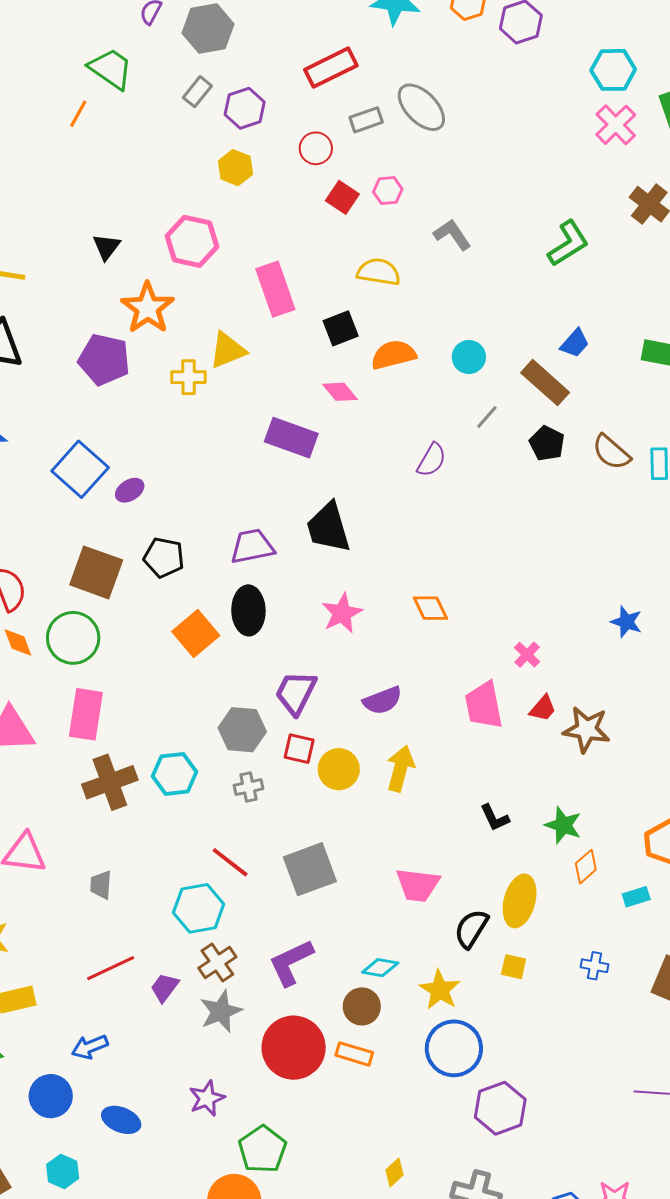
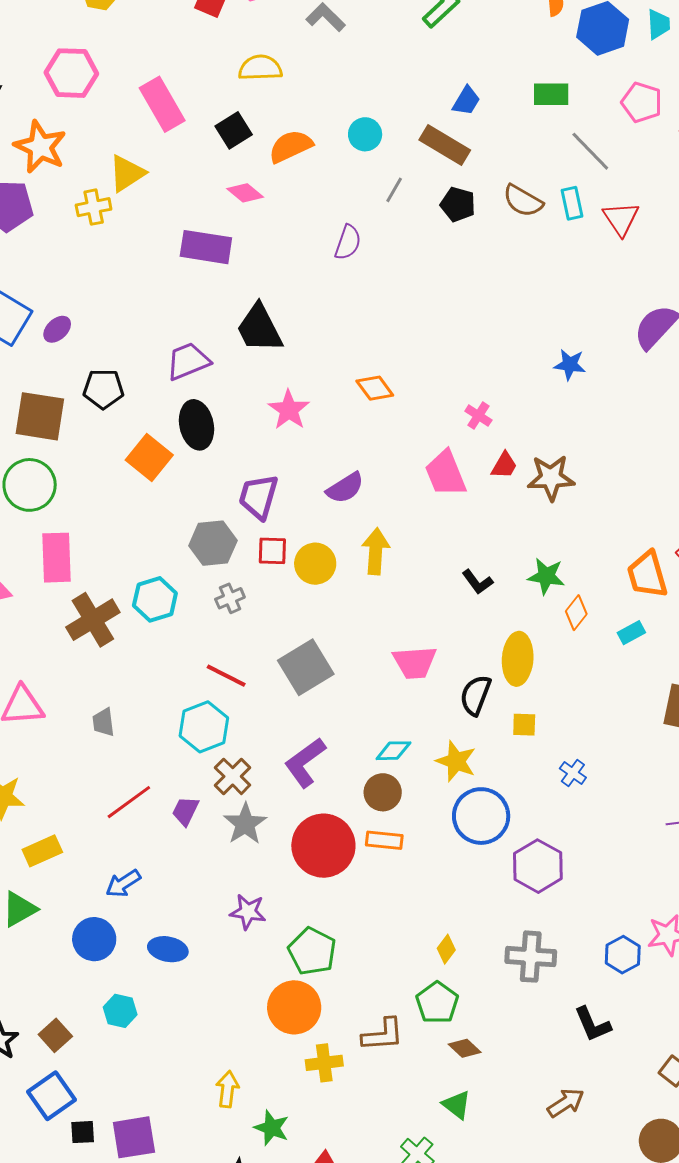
blue cross: (594, 966) -> (573, 773), moved, turned 36
purple star: (207, 1098) -> (248, 912), turned -30

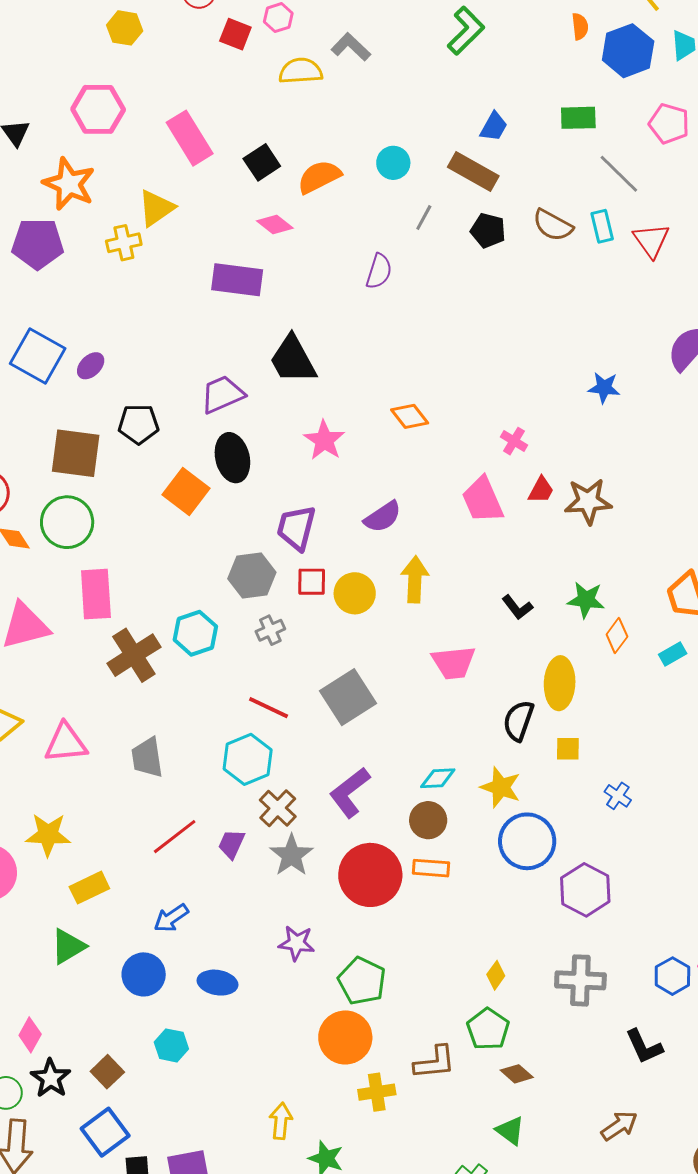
yellow semicircle: (260, 68) -> (301, 71), moved
pink trapezoid: (415, 662) -> (454, 663), moved
gray trapezoid: (103, 722) -> (147, 757), size x1.4

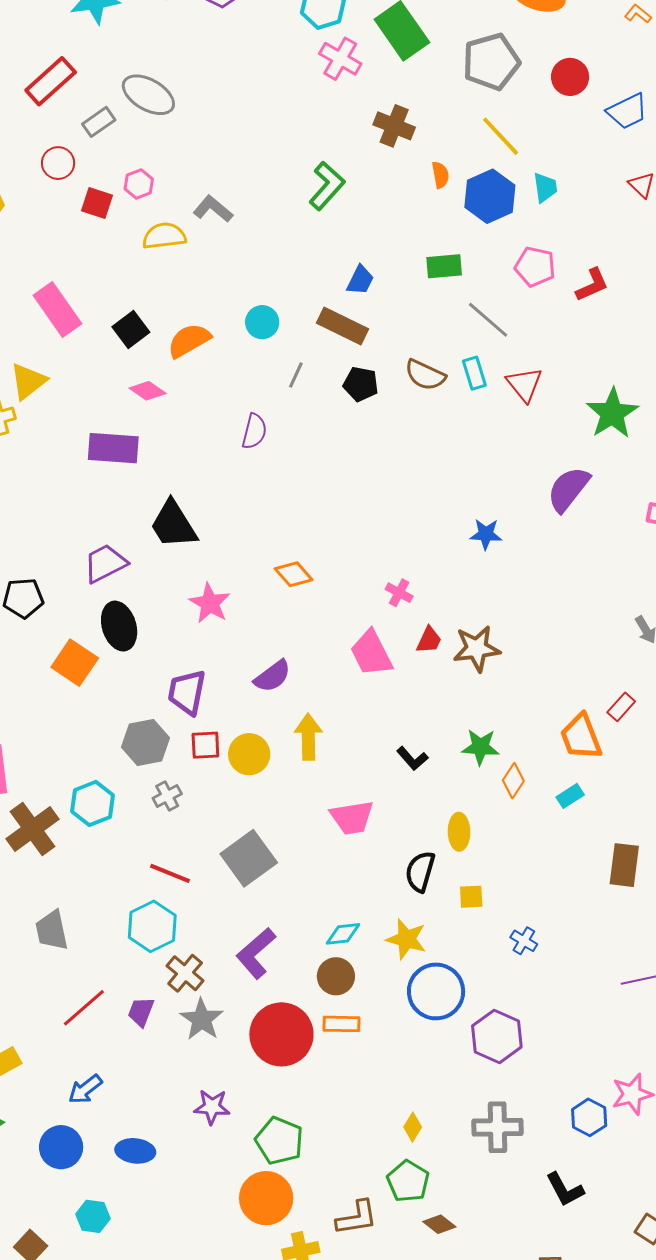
yellow ellipse: (560, 683) -> (459, 832), size x0.7

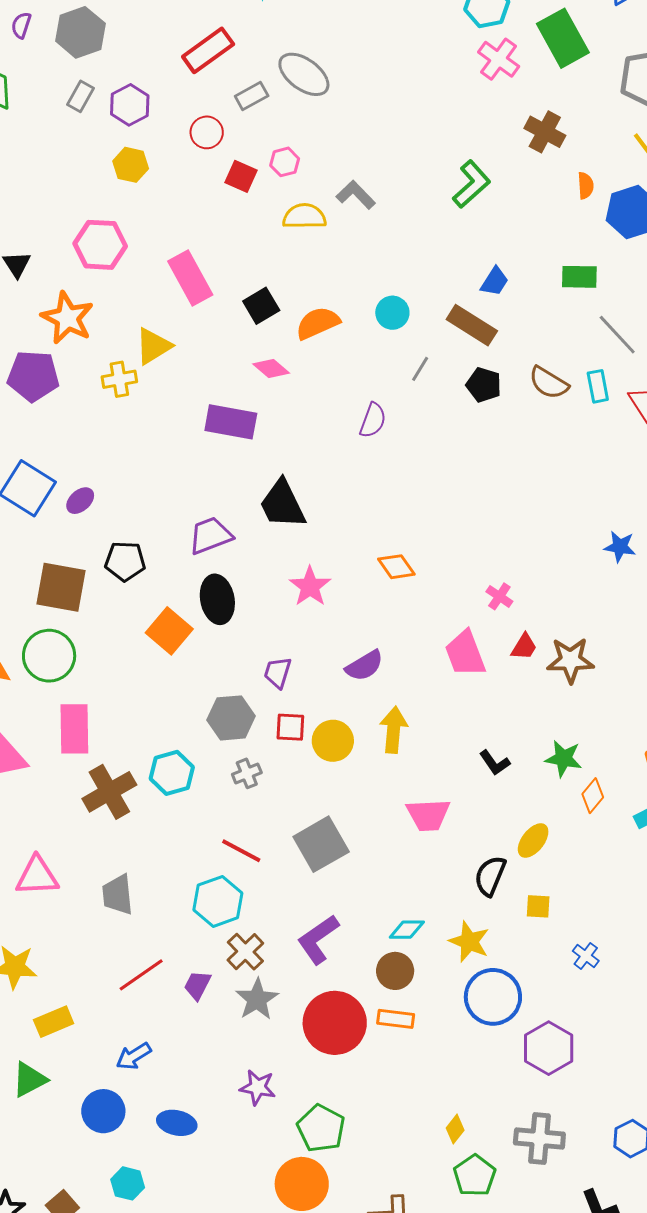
blue star: (486, 534) -> (620, 547), moved
purple trapezoid: (187, 692) -> (278, 672), size x0.7
yellow ellipse: (459, 832) -> (533, 841), turned 33
green pentagon: (408, 1181) -> (475, 1176), moved

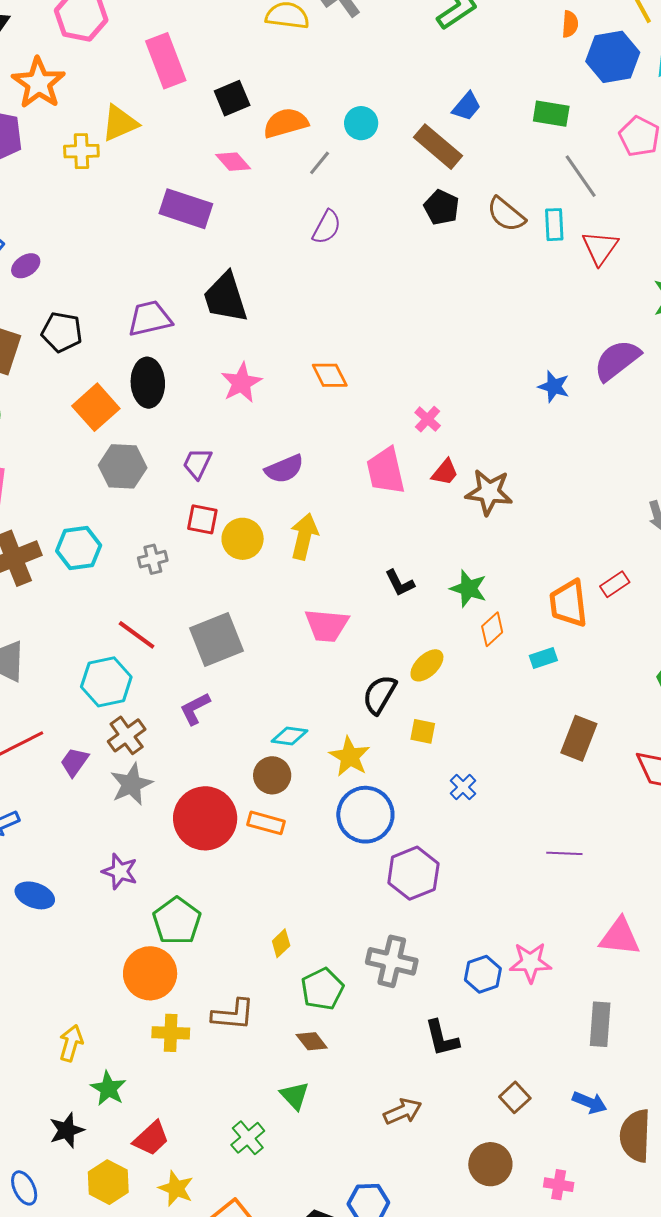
gray line: (420, 369) -> (320, 163), moved
gray hexagon: (231, 718) -> (123, 466), moved
purple L-shape: (318, 939) -> (195, 709), moved, size x0.7
yellow diamond: (455, 1129) -> (281, 943), moved

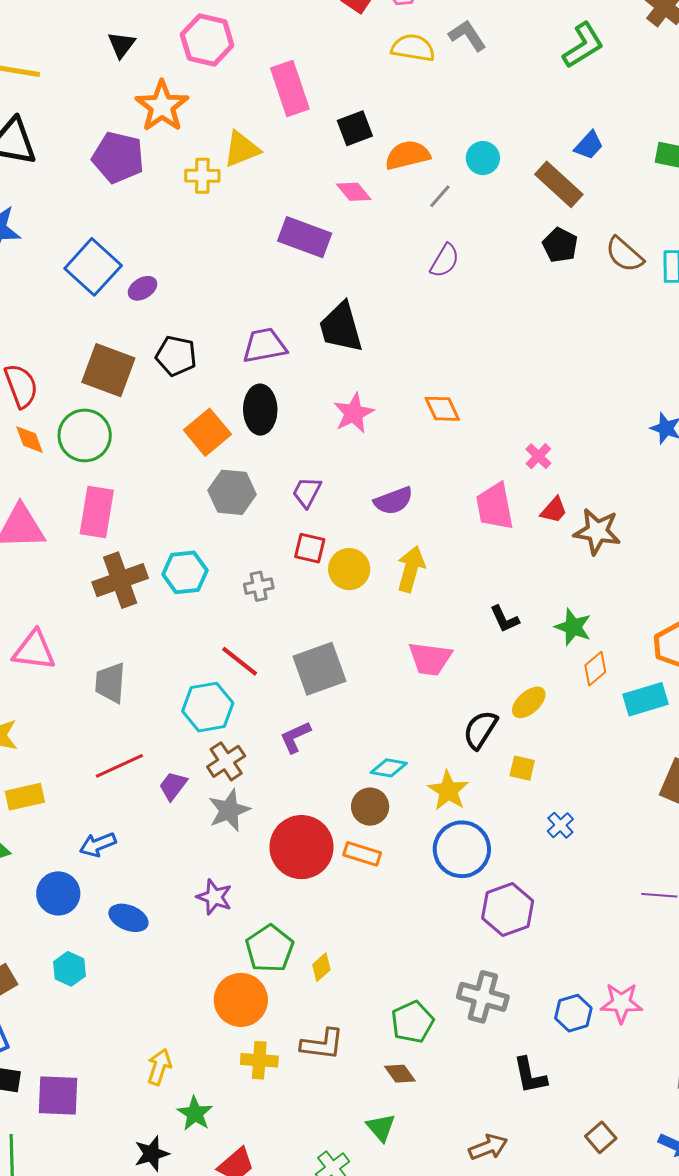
cyan rectangle: (543, 658) -> (645, 699), size x1.6
yellow diamond: (281, 943) -> (321, 967), moved

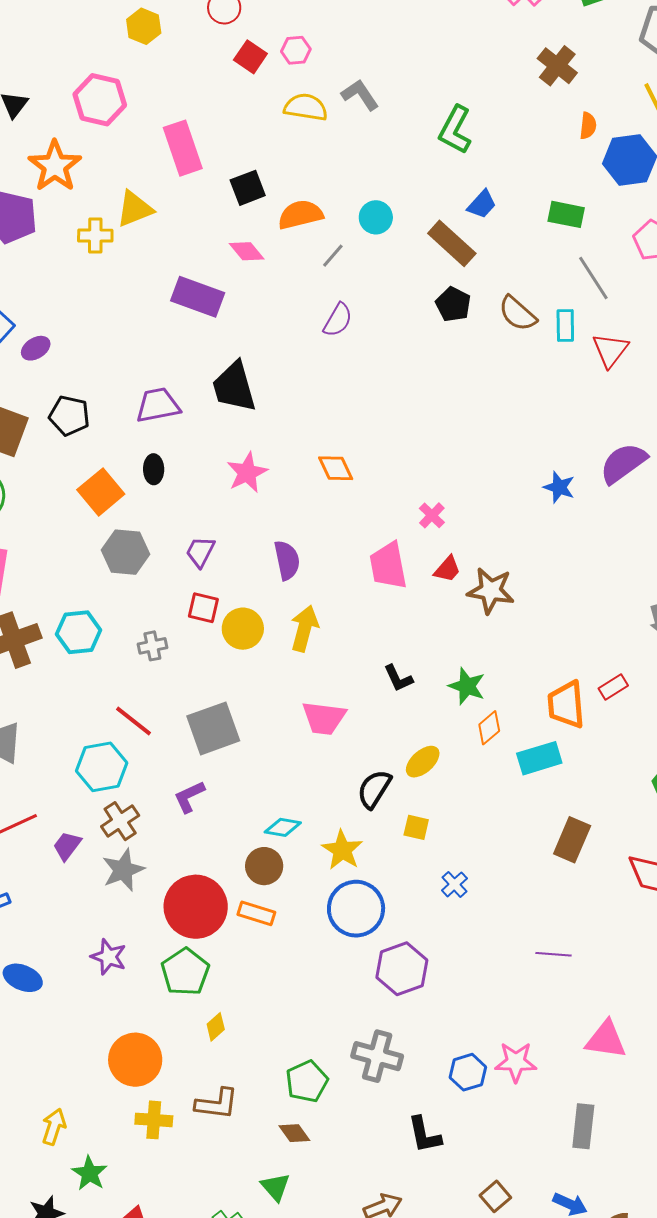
green L-shape: (583, 45) -> (455, 130), moved, turned 150
black ellipse: (260, 410) -> (154, 469), size x0.6
purple semicircle: (393, 501) -> (287, 560), turned -81
green pentagon: (270, 949) -> (185, 972), moved

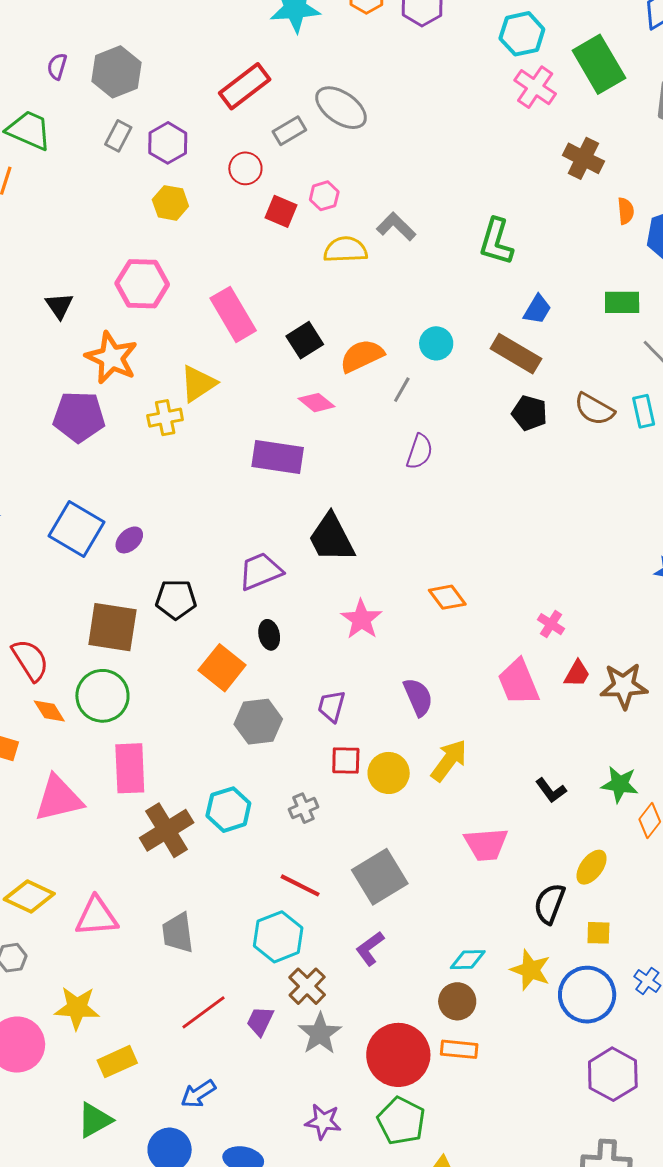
yellow arrow: (304, 628) -> (449, 760), turned 33
blue circle: (356, 909) -> (587, 995), moved

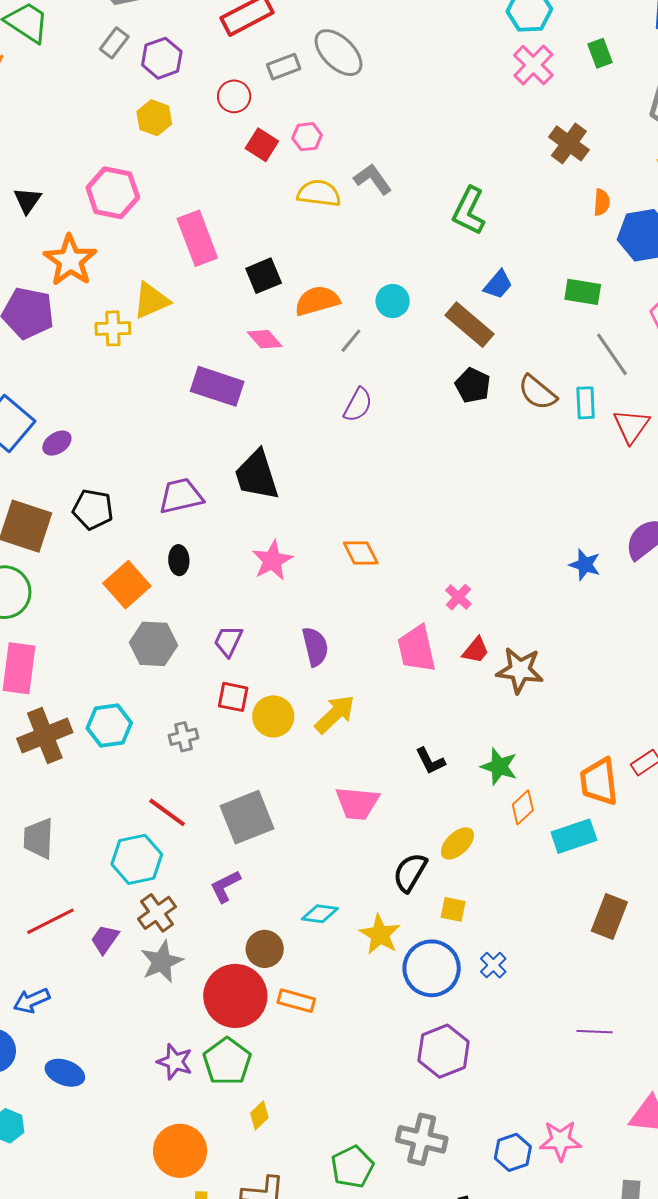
green rectangle: (599, 64) -> (600, 53), size x0.5
brown circle: (457, 1001) -> (265, 949), moved
purple star: (323, 1121) -> (175, 1062), moved

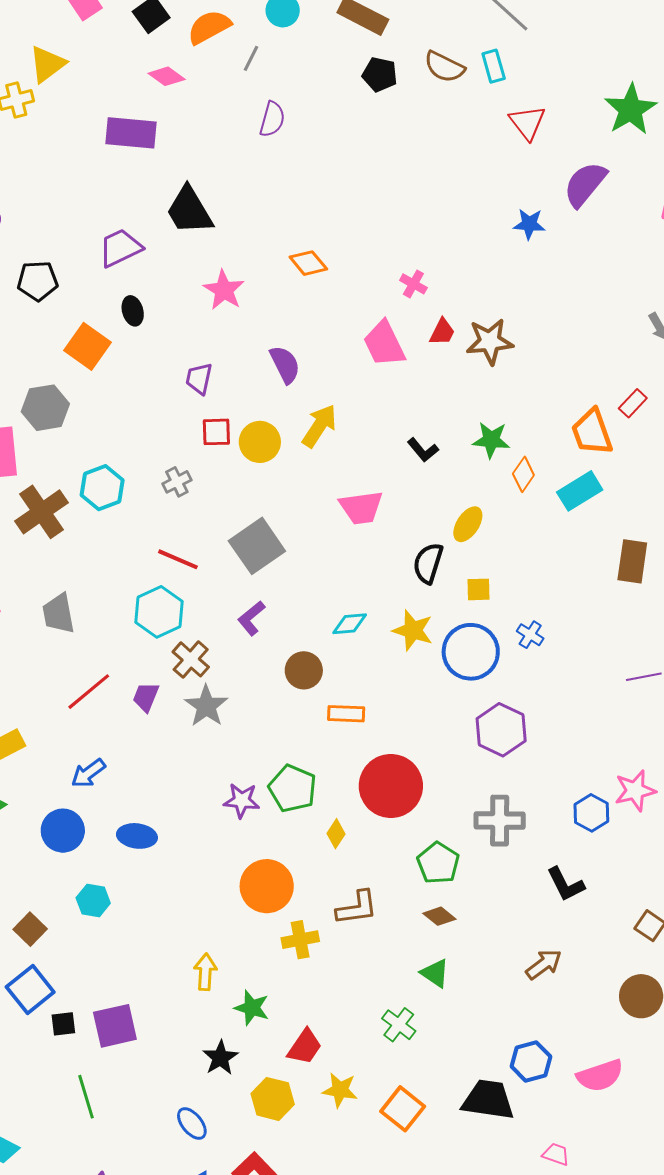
red triangle: (631, 426) -> (527, 123), moved
gray hexagon: (153, 644) -> (45, 408), moved
red circle: (235, 996) -> (391, 786), moved

